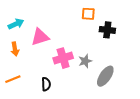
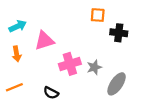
black semicircle: (46, 84) -> (51, 93), turned 120

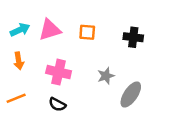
orange square: (98, 15) -> (87, 32), moved
pink triangle: (44, 41) -> (50, 30), moved
pink cross: (70, 64) -> (59, 72), moved, turned 30

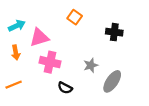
pink triangle: (50, 30) -> (39, 37), moved
orange square: (87, 32) -> (75, 17), moved, turned 32
black semicircle: (57, 104) -> (65, 88), moved

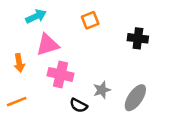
orange square: (75, 17) -> (90, 20), turned 32
cyan arrow: (17, 26) -> (36, 16), moved
gray star: (91, 65) -> (102, 90), moved

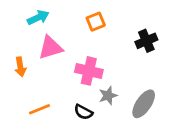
black cross: (138, 38) -> (146, 41), turned -30
pink cross: (60, 74) -> (89, 71), moved
orange line: (17, 102) -> (40, 109), moved

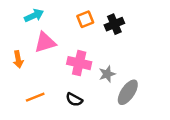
black cross: (146, 41) -> (114, 24), moved
gray star: (108, 96) -> (107, 74), moved

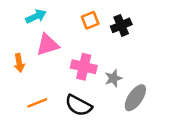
black semicircle: (74, 100) -> (79, 105), size x1.5

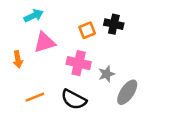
orange square: (90, 20) -> (87, 30), moved
black cross: (121, 25) -> (114, 24), turned 36

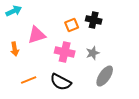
cyan arrow: (34, 16) -> (14, 11), moved
gray star: (107, 74) -> (93, 53), moved

